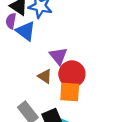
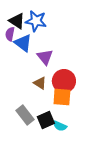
purple triangle: (58, 56) -> (45, 57), moved

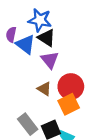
black triangle: (17, 21) -> (46, 38), moved
orange square: (62, 97) -> (69, 104), turned -30

